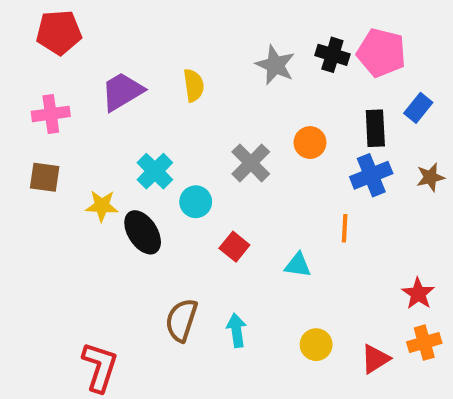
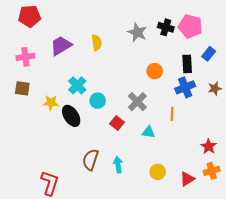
gray cross: (251, 163) -> (137, 102), moved

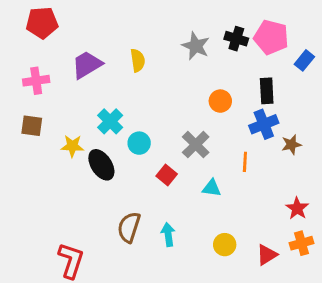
blue rectangle: (209, 54) -> (304, 60), moved
brown star: (215, 88) -> (291, 145), moved

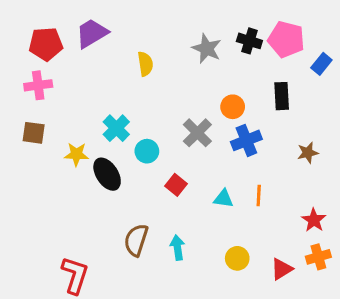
red pentagon: (42, 23) -> (46, 44), moved
purple trapezoid: (87, 65) -> (92, 33), moved
blue cross: (264, 124) -> (246, 140), moved
gray cross: (196, 145) -> (197, 133), moved
orange line: (245, 162) -> (259, 196), moved

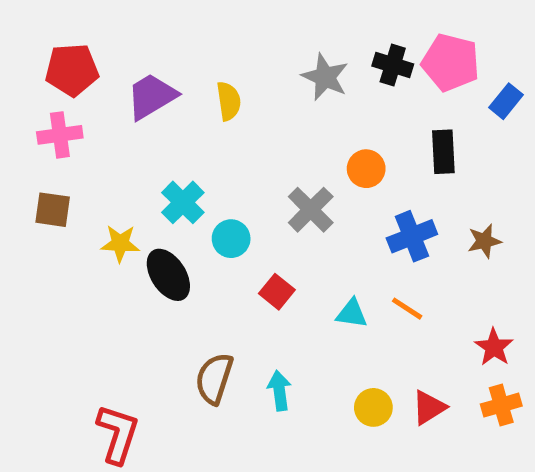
purple trapezoid: (92, 33) -> (151, 96), moved
blue cross: (246, 140) -> (412, 236), moved
orange line: (259, 196) -> (407, 309), turned -60
red triangle: (282, 269) -> (429, 407), moved

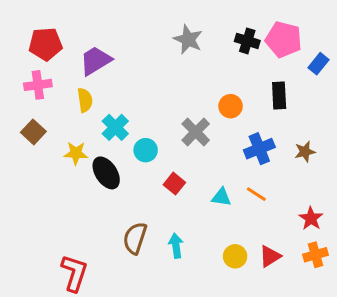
gray star: (325, 77) -> (188, 39), moved
yellow semicircle: (229, 101) -> (85, 100), moved
brown square: (53, 210) -> (33, 132), turned 35

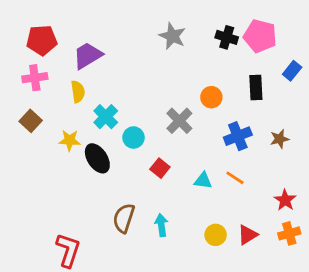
blue rectangle: (319, 64) -> (292, 71), moved

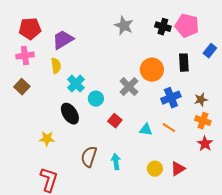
orange circle: (211, 97) -> (152, 70), size x1.5
yellow star: (70, 140) -> (47, 139), moved
orange cross: (289, 233) -> (203, 121), moved, turned 35

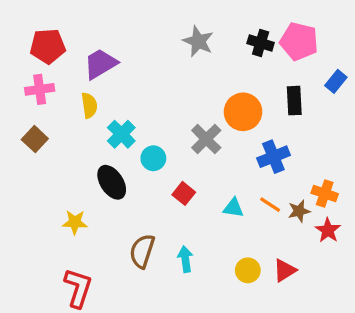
brown star: (201, 100) -> (299, 211), moved

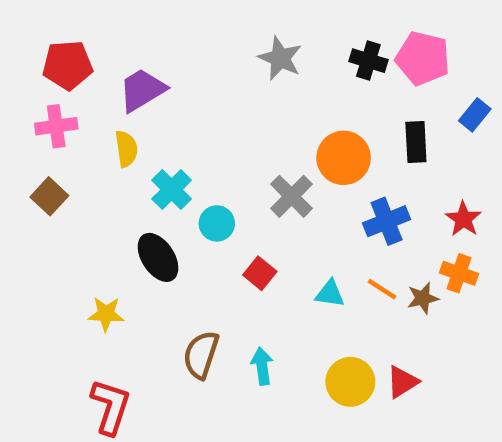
red star: (328, 230) -> (463, 219), moved
yellow circle: (248, 270) -> (350, 382), size x1.4

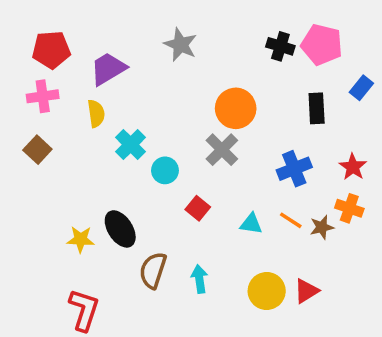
gray star: (280, 58) -> (180, 45), moved
orange circle: (344, 158) -> (236, 108), moved
black ellipse: (158, 257) -> (120, 229), moved

